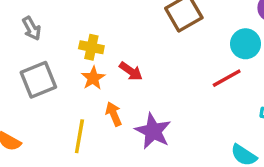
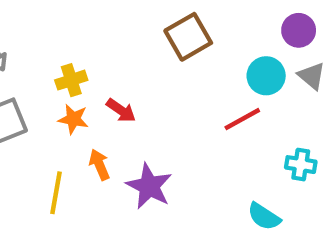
yellow cross: (91, 47) -> (71, 80), turned -30
orange star: (93, 78) -> (73, 119), turned -30

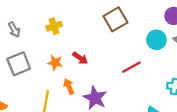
yellow cross: (71, 80) -> (54, 26), moved
red line: (242, 119) -> (131, 67), moved

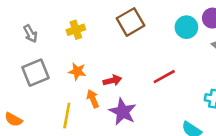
brown square: (115, 19) -> (130, 22), moved
cyan circle: (156, 40) -> (186, 27), moved
red arrow: (80, 58) -> (112, 80), moved, turned -49

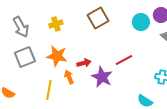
gray arrow: (30, 34) -> (21, 27), size x1.5
orange star: (77, 71) -> (57, 56), size x1.5
purple star: (123, 112) -> (102, 77), moved

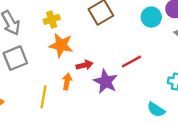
orange star: (57, 56) -> (61, 45), moved
orange arrow: (69, 77) -> (67, 82), turned 32

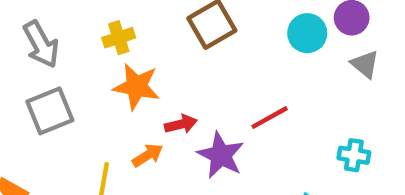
orange arrow: (67, 82) -> (148, 155), turned 49

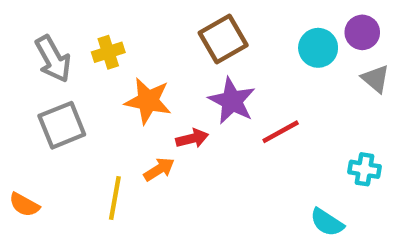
yellow cross: (119, 38) -> (108, 52), moved
purple star: (221, 155) -> (232, 101), moved

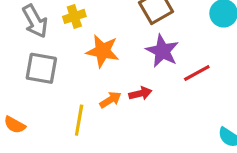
gray square: (62, 125) -> (41, 68), turned 32
red arrow: (192, 138) -> (140, 93), moved

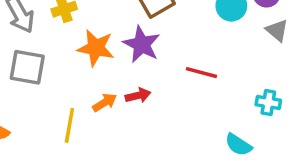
purple star: (162, 51) -> (142, 44), moved
red line: (197, 73) -> (201, 73), turned 44

